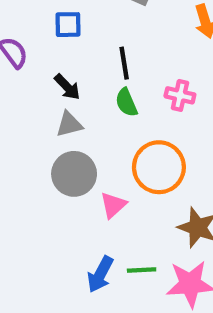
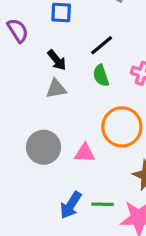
black line: (124, 63) -> (102, 45), turned 55
gray circle: (74, 174) -> (44, 147), moved
pink triangle: (113, 205) -> (85, 153), turned 40

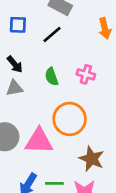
black line: (102, 45) -> (52, 34), moved
pink triangle: (85, 153) -> (39, 141), size x1.6

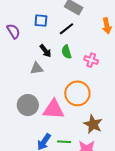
black arrow: (15, 64) -> (45, 51), moved
green semicircle: (52, 77) -> (66, 52), moved

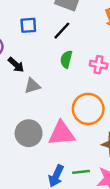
black arrow: (45, 51) -> (16, 65), moved
green semicircle: (66, 52) -> (66, 59), turned 40

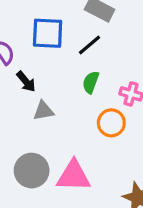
blue square: (28, 25) -> (48, 33), size x1.5
orange circle: (88, 109) -> (111, 123), moved, size x0.7

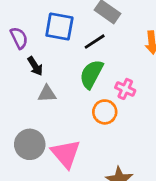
green semicircle: (91, 82) -> (91, 74), size x1.5
pink triangle: (74, 176) -> (66, 154), turned 40

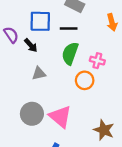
black line: (95, 42) -> (69, 28), turned 42
black arrow: (35, 66) -> (31, 45), moved

